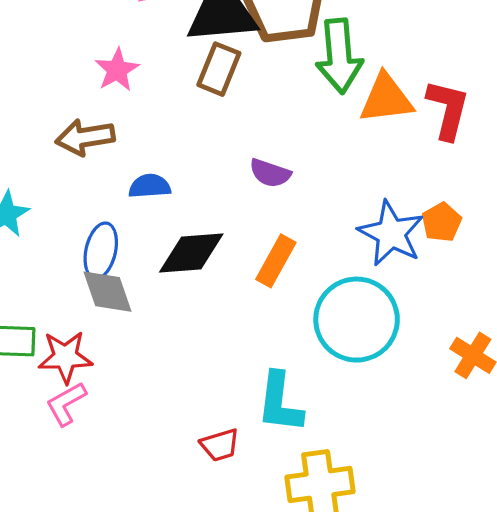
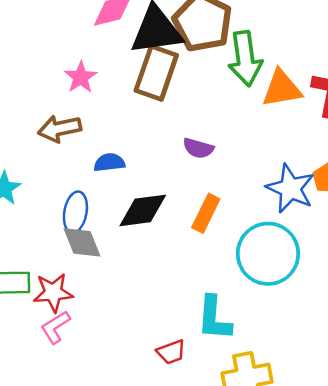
brown rectangle: (219, 69) -> (156, 73), size x1.4

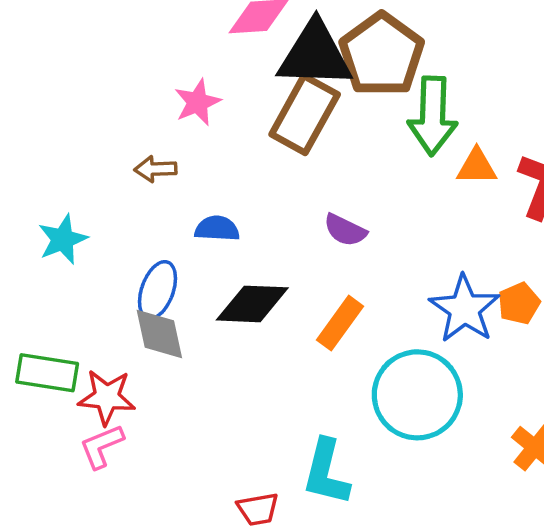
orange triangle: (282, 89) -> (477, 167), size x0.7
brown arrow: (60, 129) -> (156, 169), size x0.7

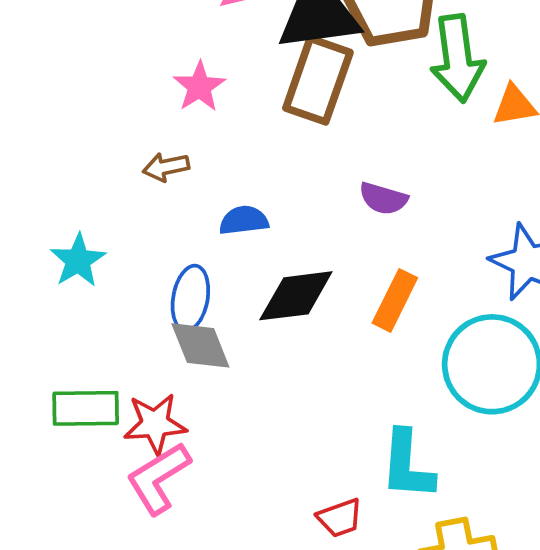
pink L-shape: (102, 446) -> (158, 478), size x1.4

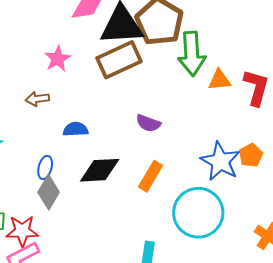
brown rectangle: (318, 80) -> (119, 60), turned 42
blue ellipse: (190, 298) -> (45, 167), size x0.7
gray diamond: (200, 345) -> (49, 192), turned 48

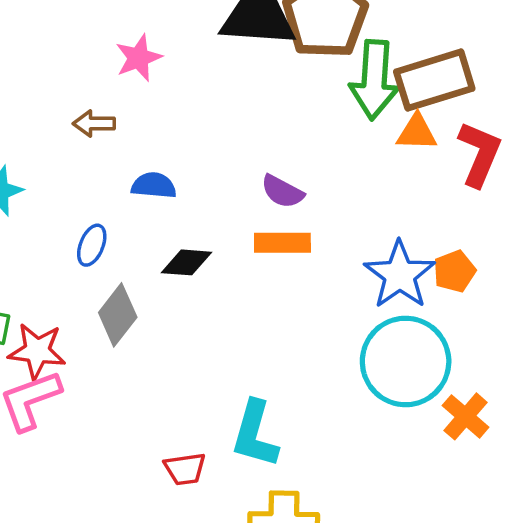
brown rectangle: (119, 60) -> (434, 80), moved
black diamond: (100, 170) -> (186, 262), size x0.7
orange rectangle: (150, 176) -> (282, 243), moved, turned 52
gray diamond: (49, 192) -> (118, 315), moved
cyan circle: (198, 213) -> (406, 361), moved

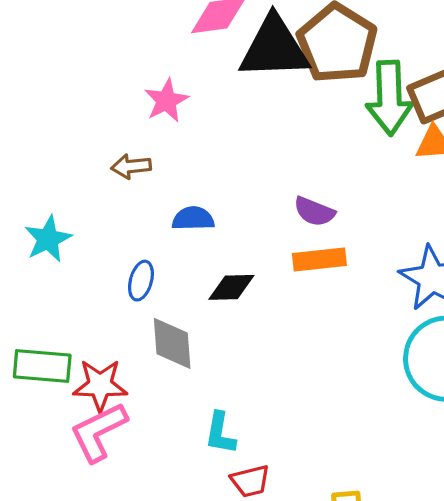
gray diamond: (118, 315) -> (172, 343), turned -36
cyan L-shape: (255, 434) -> (220, 433), moved, size x0.7

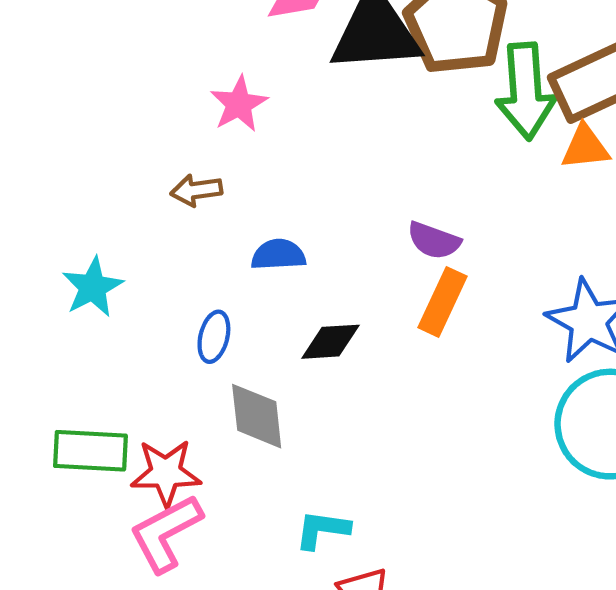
orange rectangle: (319, 259) -> (442, 302), turned -57
cyan L-shape: (220, 433) -> (322, 530), turned 90

